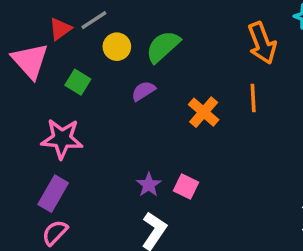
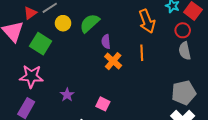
green square: (78, 82) -> (41, 44), size x1.5
purple semicircle: (143, 91) -> (106, 42), moved, turned -64
purple star: (149, 185) -> (67, 95), moved

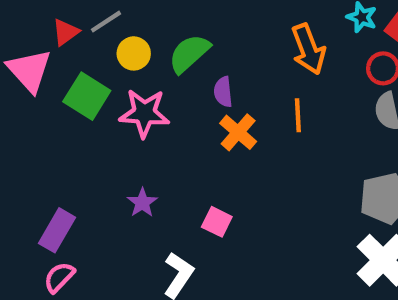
pink star: (31, 76) -> (144, 113), moved

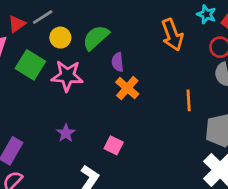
orange line: (298, 115) -> (189, 100), moved

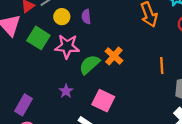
green semicircle: (96, 38) -> (89, 64), moved
purple semicircle: (118, 62) -> (86, 17), moved
pink square: (114, 145) -> (103, 101), size x1.5

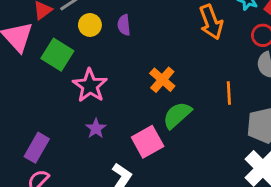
pink star: (67, 46) -> (90, 86), moved, turned 30
green semicircle: (89, 64) -> (177, 115), moved
pink square: (103, 101) -> (148, 142), turned 35

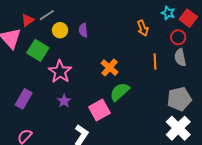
orange arrow: (211, 22) -> (143, 28), size x0.7
orange line: (229, 93) -> (155, 62), moved
purple rectangle: (37, 148) -> (24, 99), moved

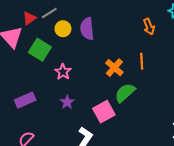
purple semicircle: (83, 30) -> (87, 29), size x1.5
orange line: (155, 62) -> (142, 61), moved
pink star: (60, 72) -> (63, 72), size x0.7
purple rectangle: (24, 99) -> (25, 100), turned 36

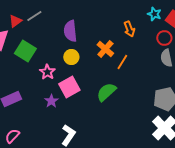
yellow circle: (63, 29) -> (71, 57), moved
orange line: (142, 61) -> (122, 62), turned 35
orange cross: (114, 68) -> (105, 49), moved
pink square: (104, 112) -> (69, 87), moved

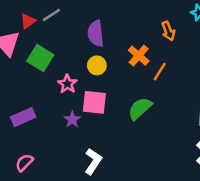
pink square: (69, 87) -> (94, 102), turned 35

